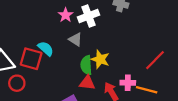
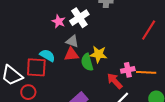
red line: (155, 60) -> (149, 30), moved
red triangle: (87, 83) -> (71, 54), moved

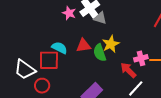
gray triangle: (72, 41) -> (100, 18), moved
yellow star: (98, 54) -> (111, 44), turned -30

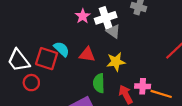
green semicircle: (100, 53) -> (99, 83), moved

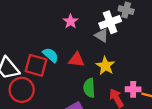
white cross: (106, 18) -> (110, 22), moved
yellow star: (116, 62) -> (105, 66), turned -30
red circle: (31, 83) -> (22, 90), size x1.5

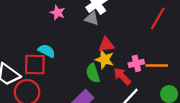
red triangle: (76, 60) -> (106, 45), moved
yellow star: (105, 66) -> (105, 59), moved

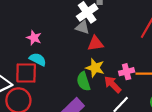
pink star: (58, 13) -> (34, 38), moved
red triangle: (106, 45) -> (95, 43), moved

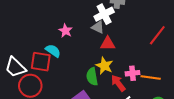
pink star: (34, 38) -> (65, 31), moved

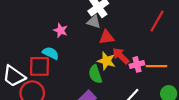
red arrow: (118, 83) -> (121, 56), moved

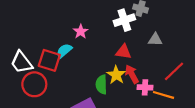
red line: (157, 21) -> (174, 71), moved
gray triangle: (94, 22) -> (155, 40), moved, turned -32
cyan semicircle: (51, 53) -> (64, 51), turned -84

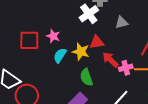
cyan semicircle: (64, 51) -> (60, 55), moved
red square: (49, 60) -> (29, 40), moved
yellow star: (116, 75) -> (81, 52), moved

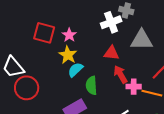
gray triangle: (122, 23) -> (142, 40), size x1.6
yellow star: (81, 52) -> (68, 55), moved
cyan semicircle: (60, 55) -> (75, 70), moved

